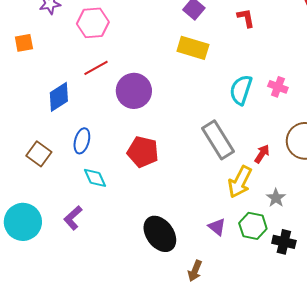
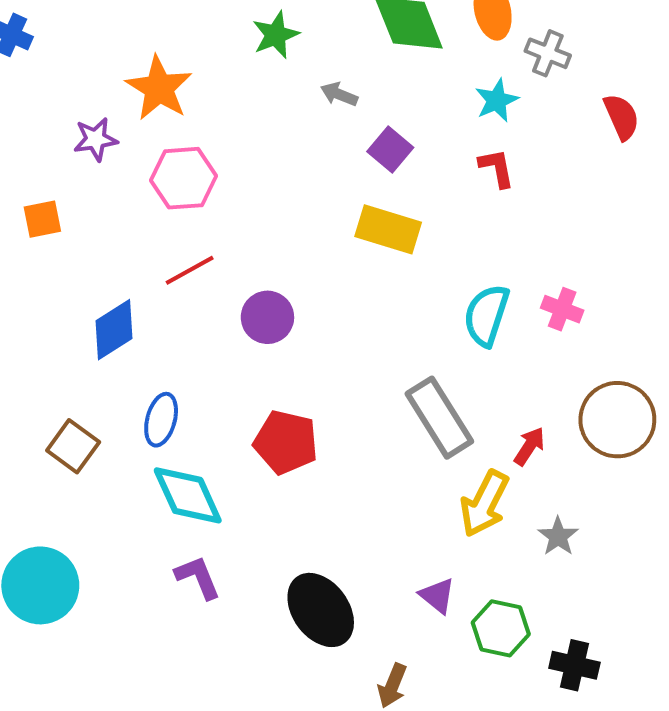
purple circle: (134, 91) -> (267, 317), size x0.7
cyan diamond: (95, 178) -> (188, 495), size x1.5
purple L-shape: (73, 218) -> (198, 577), moved, turned 110
green hexagon: (253, 226) -> (501, 628), moved
black cross: (284, 242) -> (574, 665), moved

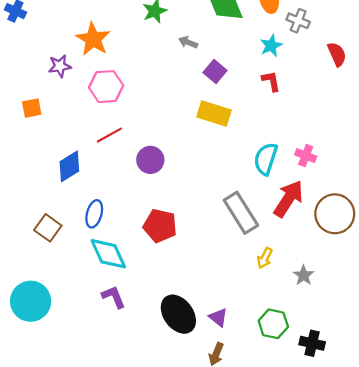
red arrow: (529, 446) -> (288, 199), moved, size x1.8
yellow arrow: (484, 504) -> (265, 258), size x0.6
purple triangle: (437, 596) -> (218, 317), moved

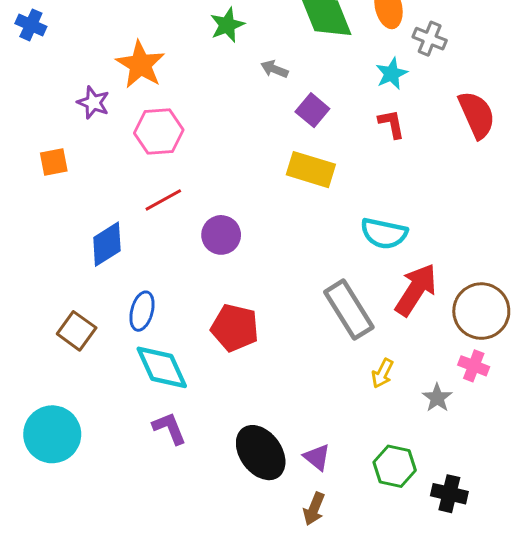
red semicircle: (337, 54) -> (477, 115), moved, size x1.4
purple star: (60, 66) -> (93, 103), turned 30
pink cross: (306, 156) -> (474, 366), moved
cyan semicircle: (266, 159) -> (384, 233), turned -96

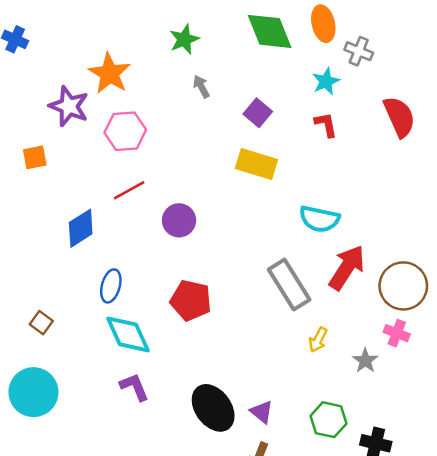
gray arrow: (274, 69) -> (201, 87), moved, turned 40
purple star: (93, 103) -> (69, 106), size x1.4
brown square: (77, 331) -> (41, 323), moved, size x0.7

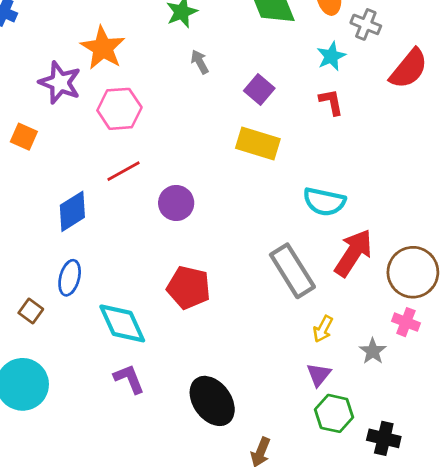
red semicircle: (399, 117) -> (409, 69), moved, turned 63
orange square: (35, 157) -> (24, 137), turned 35
blue ellipse: (111, 286) -> (70, 278), moved
purple triangle: (262, 412) -> (319, 375), moved, turned 30

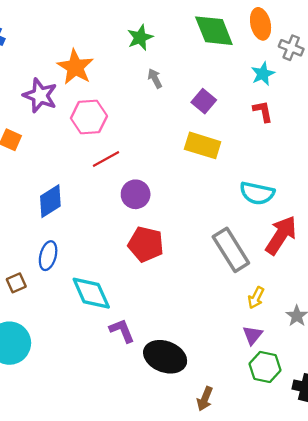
red line: (124, 171) -> (106, 159), moved
red pentagon: (189, 287) -> (146, 244), moved
brown square: (31, 311) -> (16, 283), turned 30
purple L-shape: (129, 379) -> (122, 331), moved
black ellipse: (212, 401) -> (165, 357), turned -33

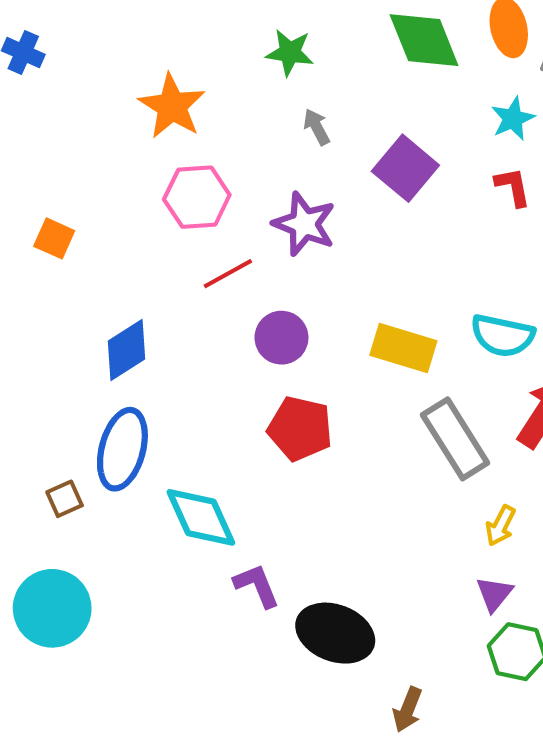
green star: (140, 37) -> (290, 53), turned 30
purple star: (40, 95) -> (304, 224), moved
purple square: (204, 101) -> (405, 168), size x1.4
yellow rectangle: (203, 145) -> (403, 348), moved
blue ellipse: (48, 256) -> (122, 449), size x1.5

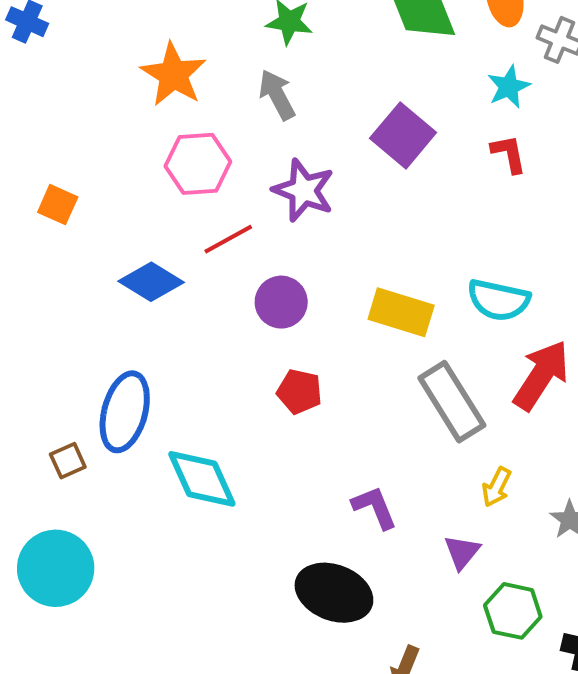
gray arrow: (317, 127) -> (277, 95), moved, size x1.4
blue diamond: (127, 350) -> (151, 282), moved, turned 64
red pentagon: (300, 429) -> (299, 391), size x0.7
purple L-shape: (257, 586) -> (375, 507), moved
purple triangle: (494, 594) -> (462, 552), moved

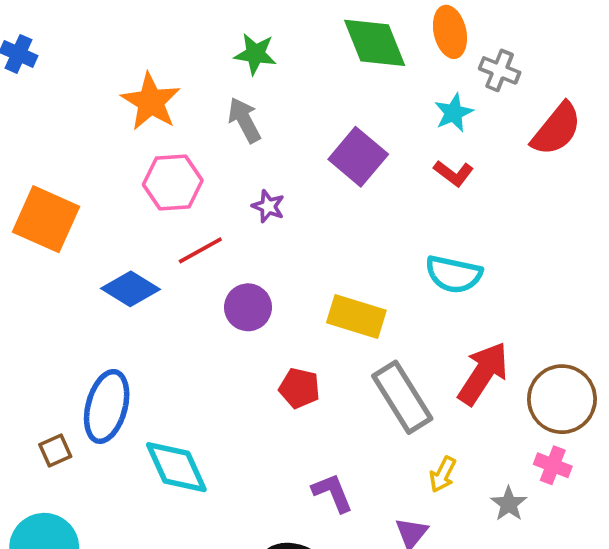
red L-shape: (509, 154) -> (454, 173), turned 138
purple star: (304, 190) -> (268, 206), size x0.6
orange square: (58, 205) -> (46, 219), size x1.8
cyan semicircle: (499, 300) -> (454, 274), moved
red pentagon: (299, 391) -> (299, 388), moved

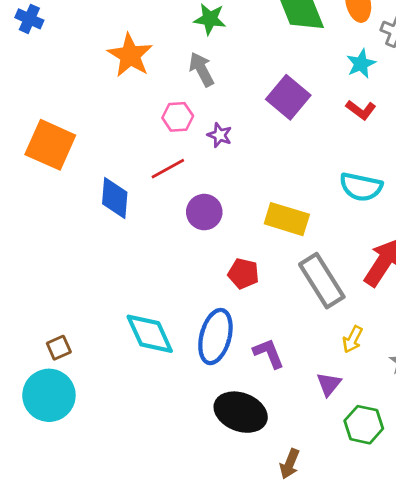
pink hexagon: (173, 182) -> (178, 117), moved, size x0.7
blue diamond: (130, 289) -> (115, 198), turned 63
blue ellipse: (107, 406) -> (215, 337), moved
brown square: (55, 451) -> (59, 348), moved

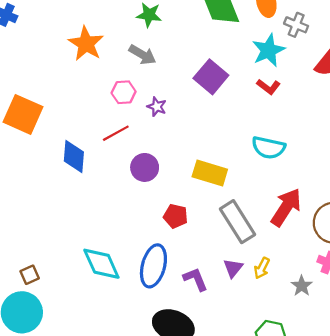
cyan star: (361, 64) -> (268, 50), size x1.4
gray arrow: (201, 69) -> (142, 55), turned 148
purple triangle: (329, 384) -> (233, 268), moved

